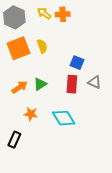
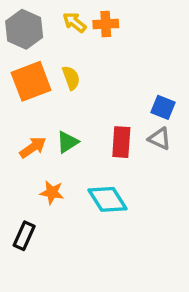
blue square: (77, 63) -> (163, 107), moved

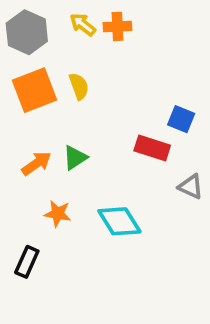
gray triangle: (160, 139) -> (191, 187), moved
red rectangle: (121, 142) -> (152, 148), moved, turned -76

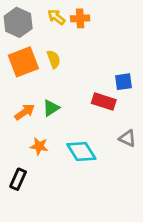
blue square: (181, 119) -> (124, 82), turned -30
gray triangle: (191, 187) -> (127, 138), moved

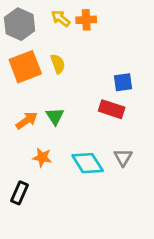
blue square: (124, 82) -> (123, 82), moved
green triangle: (51, 108) -> (55, 116), turned -30
gray triangle: (127, 138) -> (123, 157), moved, turned 36

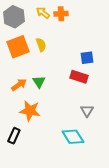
orange star: (42, 157) -> (30, 111), size x1.5
cyan diamond: (88, 163) -> (73, 137), moved

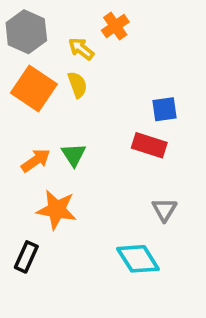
yellow arrow: (43, 13) -> (81, 49), moved
orange cross: (61, 14) -> (115, 26), turned -32
orange square: (18, 47) -> (34, 88), turned -35

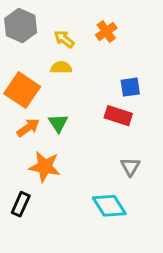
orange cross: (115, 26) -> (106, 31), moved
yellow semicircle: (77, 85) -> (61, 68), turned -70
orange square: (34, 88) -> (22, 90), moved

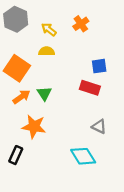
gray triangle: (130, 167) -> (99, 127), turned -35

